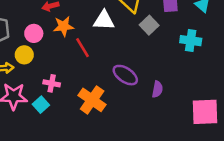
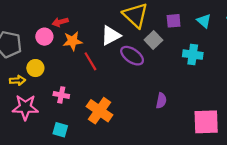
white triangle: (104, 20) -> (111, 35), turned -30
pink circle: (34, 33) -> (44, 37), moved
purple ellipse: (125, 75) -> (132, 56), moved
cyan square: (41, 105) -> (60, 130), moved, turned -32

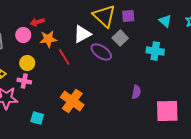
purple square: (174, 21) -> (128, 16), moved
yellow circle: (35, 68) -> (27, 63), moved
pink cross: (61, 95) -> (24, 81), moved
purple semicircle: (161, 101) -> (136, 92), moved

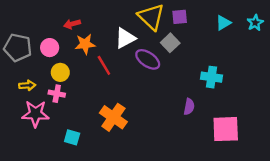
cyan triangle: (165, 21) -> (223, 23), turned 48
pink circle: (23, 35) -> (50, 48), moved
cyan cross: (155, 51) -> (211, 77), moved

